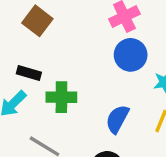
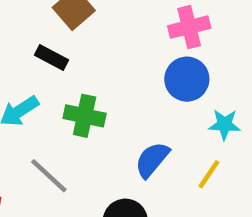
black rectangle: (29, 73) -> (51, 58), moved

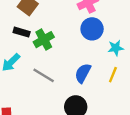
green cross: (85, 116) -> (44, 40), moved, turned -30
gray line: (49, 176) -> (44, 75), moved

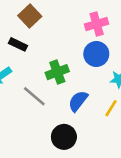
green cross: (44, 40) -> (57, 72), moved

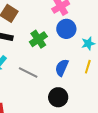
green cross: (57, 72) -> (38, 39), moved

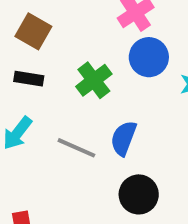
blue semicircle: (62, 68) -> (123, 138), moved

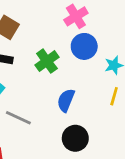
gray line: (76, 148) -> (18, 118), moved

